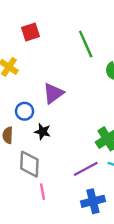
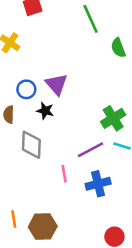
purple triangle: (53, 93) -> (57, 84), moved, turned -35
pink line: (43, 192) -> (64, 174), moved

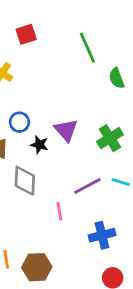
purple triangle: (57, 84) -> (66, 130), moved
green cross: (113, 118) -> (110, 138), moved
blue cross: (98, 184) -> (102, 235), moved

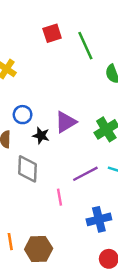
red square: (26, 34) -> (52, 33), moved
purple triangle: (66, 130) -> (66, 122), turned 40

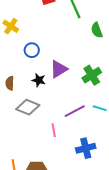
blue circle: (23, 115) -> (32, 50), moved
gray diamond: (27, 169) -> (28, 107), turned -70

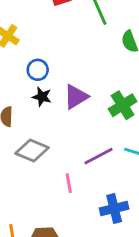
black star: (39, 80) -> (42, 97), moved

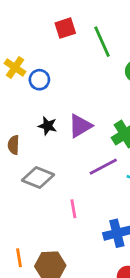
blue circle: (38, 70) -> (39, 80), moved
purple line: (98, 156) -> (103, 167), moved

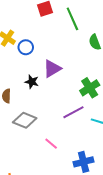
purple triangle: (80, 126) -> (52, 69), moved
pink line: (73, 209) -> (51, 144), turned -40

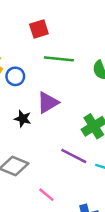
green line: (72, 19) -> (59, 59), moved, turned -60
purple line: (73, 112) -> (74, 156), turned 55

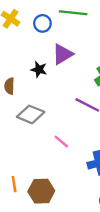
blue circle: (15, 76) -> (42, 23), moved

